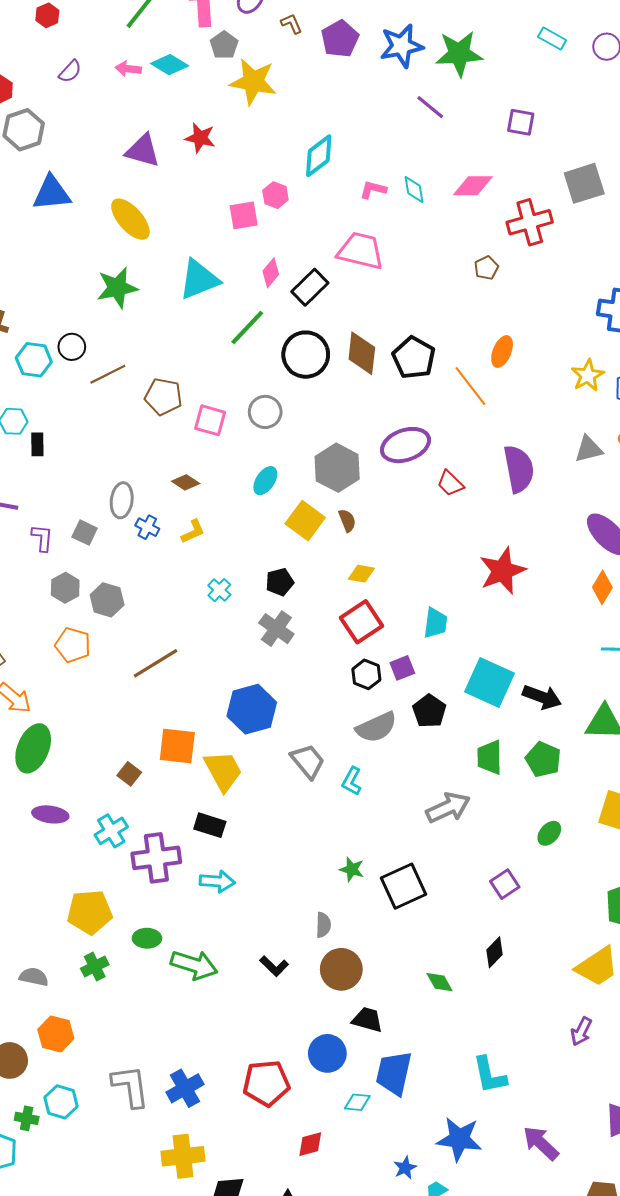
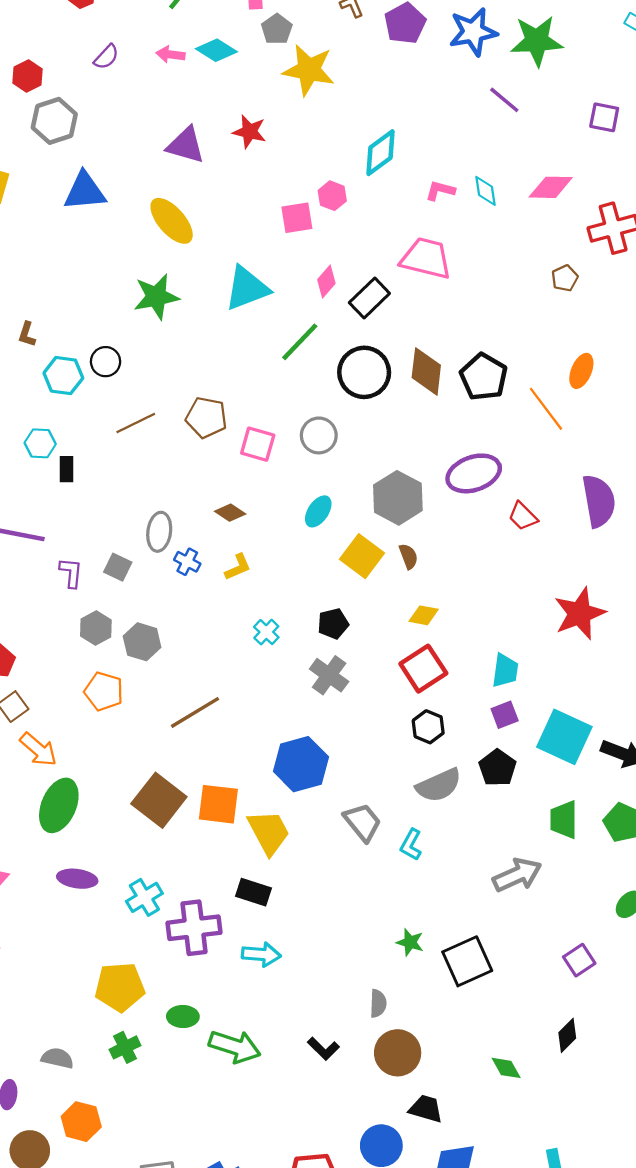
brown line: (108, 374) -> (136, 423), moved
purple square: (402, 668) -> (505, 715), moved
brown square: (129, 774) -> (159, 800), moved, size x2.0

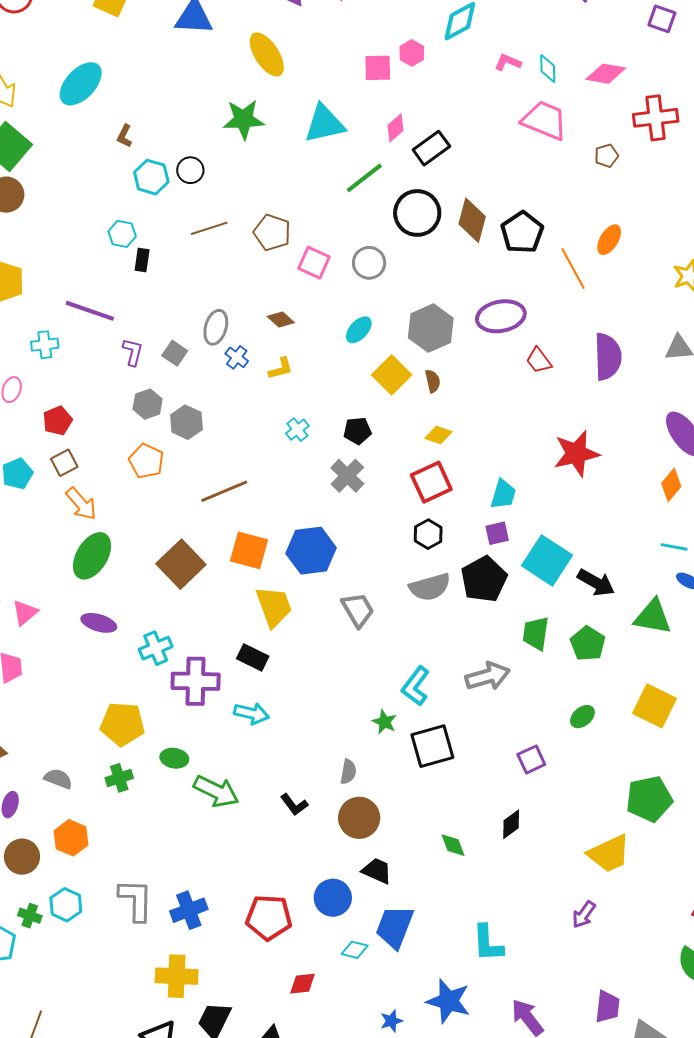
pink trapezoid: (426, 258) -> (545, 120), moved
black pentagon: (497, 768) -> (484, 579), size x1.4
orange square: (218, 804) -> (249, 550), moved
cyan L-shape: (411, 845) -> (416, 686), moved, size x1.4

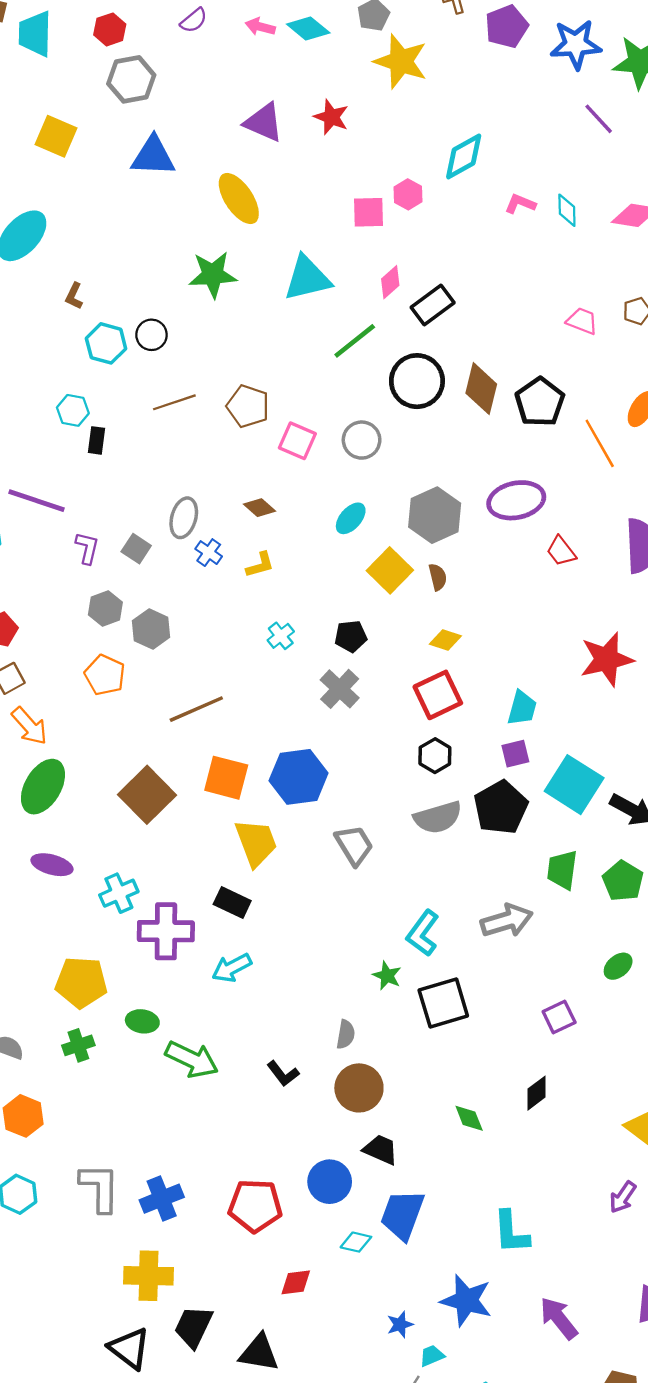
pink trapezoid: (545, 120) -> (582, 321), moved, size x0.6
cyan arrow: (251, 713) -> (232, 968), turned 140

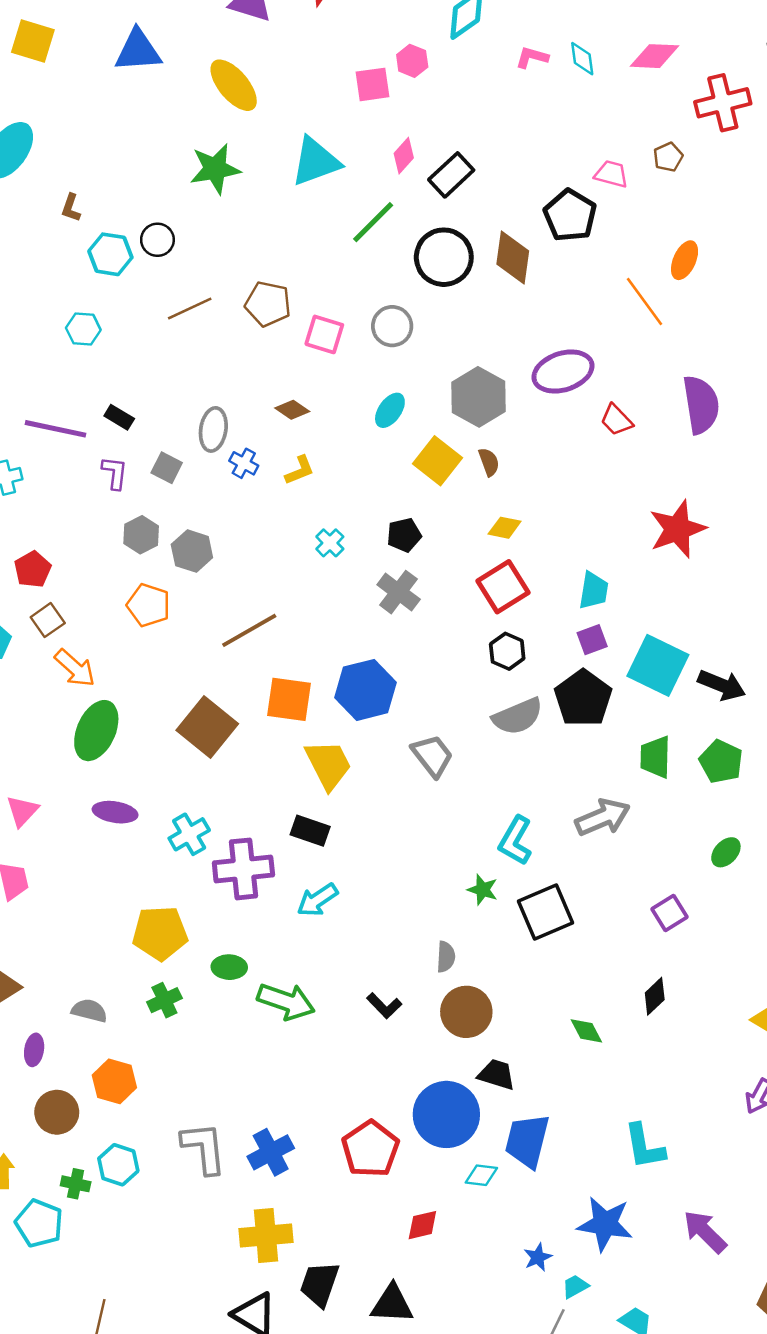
black pentagon: (540, 402) -> (570, 215), moved
black rectangle: (97, 440) -> (119, 417), moved, turned -60
blue circle: (330, 1182) -> (446, 1114), size x1.4
red pentagon: (255, 1206) -> (370, 1149), turned -30

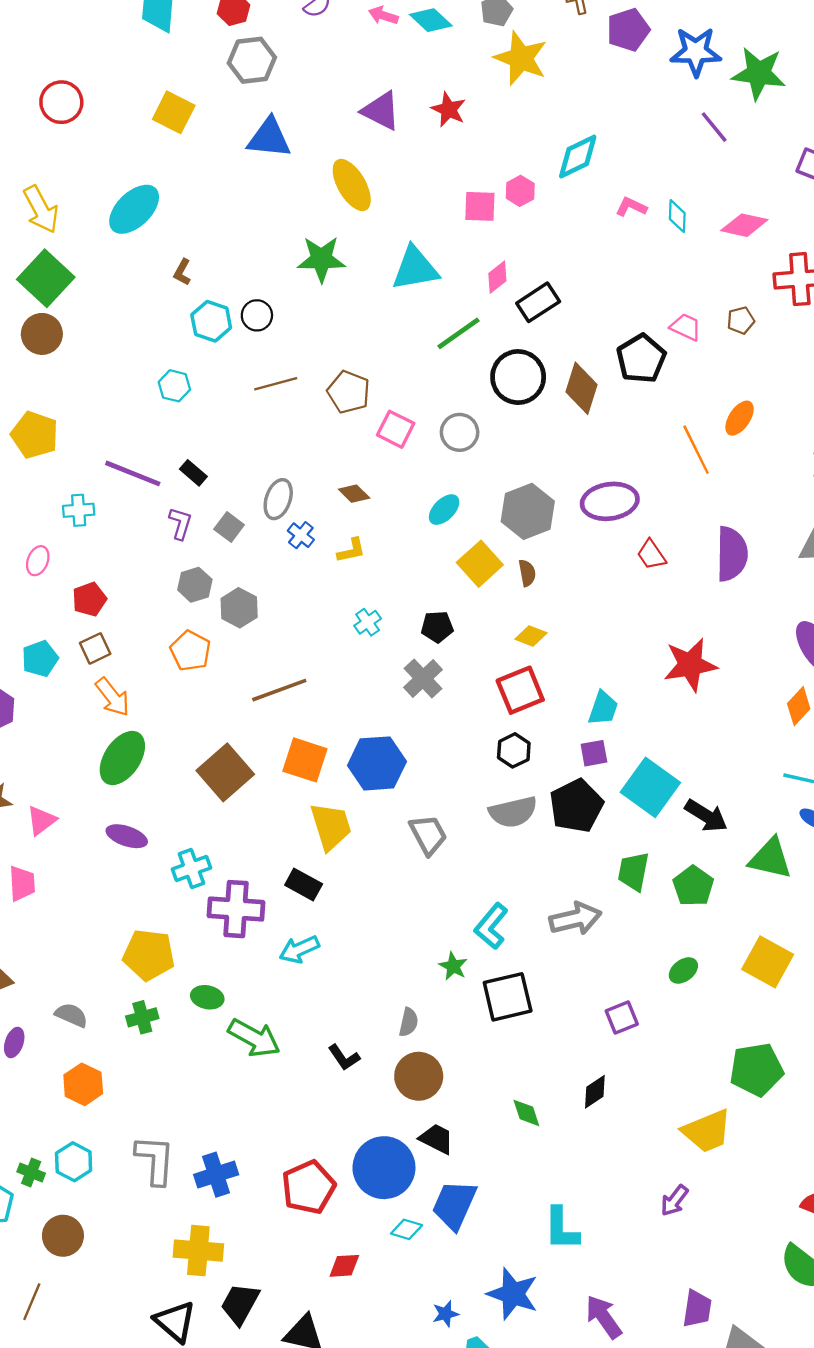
brown circle: (57, 1112) -> (63, 1236), moved

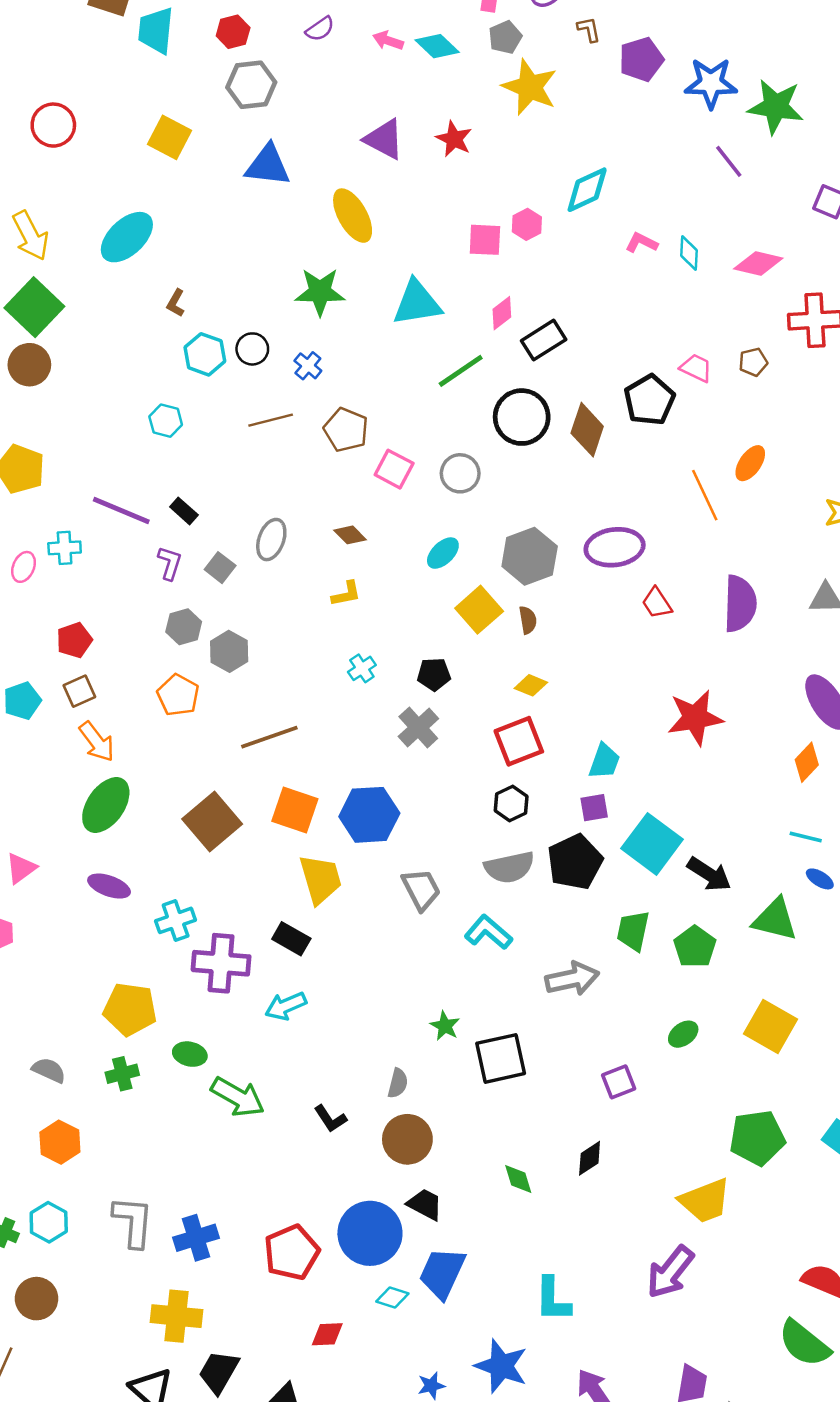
blue cross: (301, 535) -> (308, 366), moved
pink ellipse: (38, 561) -> (24, 567), moved
cyan L-shape: (491, 926) -> (488, 932), moved, turned 90
purple arrow: (674, 1200) -> (670, 1272), size x1.6

